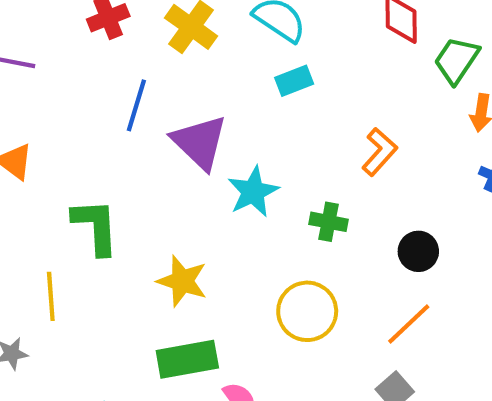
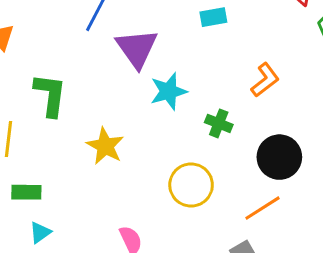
black circle: (418, 251) -> (279, 157), size x1.5
green rectangle: (187, 359) -> (26, 192), moved, size x0.7

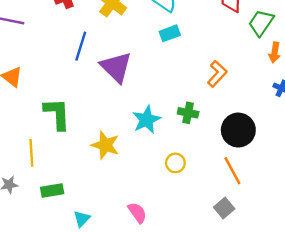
cyan star: (169, 91) -> (146, 120), moved
yellow circle: (191, 185) -> (175, 163), size x0.6
orange line: (262, 208) -> (232, 171), turned -76
cyan triangle: (40, 233) -> (82, 219), moved

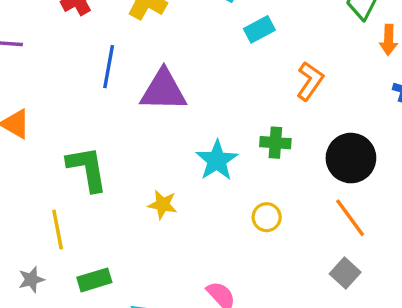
cyan rectangle: (170, 33) -> (259, 29), moved
purple triangle: (116, 67) -> (163, 90), turned -36
yellow star: (105, 145) -> (163, 205), size x0.7

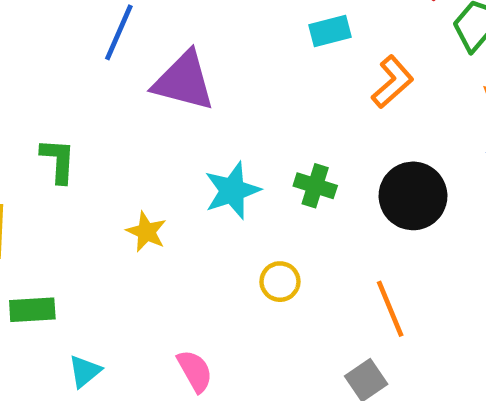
orange L-shape: (310, 81) -> (392, 82), moved
black circle: (351, 158) -> (413, 196), moved
green L-shape: (87, 169) -> (58, 160), size x0.7

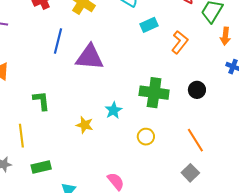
green cross: (315, 186) -> (154, 93), size x1.6
cyan star: (232, 191) -> (113, 110), moved, size x0.7
black circle: (413, 196) -> (197, 90), size x0.6

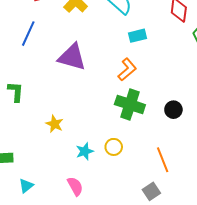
blue line: (58, 41) -> (28, 34), moved
orange L-shape: (180, 42) -> (127, 69), moved
cyan star: (113, 110) -> (85, 151), moved

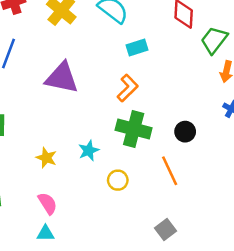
cyan star: (85, 151) -> (89, 151), moved
orange line: (163, 160) -> (170, 171), moved
cyan triangle: (26, 186) -> (45, 233), moved, turned 42
pink semicircle: (75, 186) -> (48, 203), moved

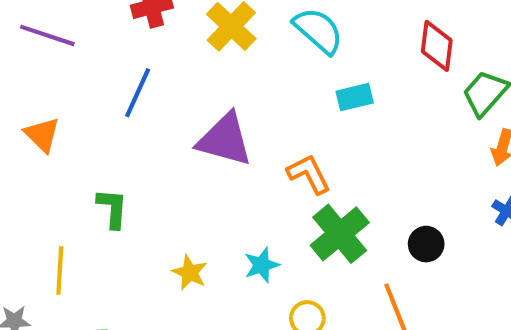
orange L-shape: (128, 88) -> (309, 174), moved, turned -76
green cross: (134, 129) -> (340, 234), turned 32

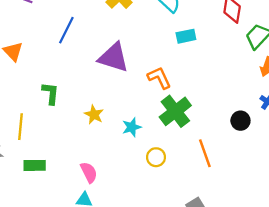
black circle: (426, 244) -> (240, 121), moved
yellow star: (190, 273) -> (94, 115), moved

